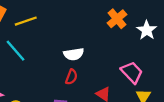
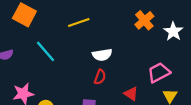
yellow line: (26, 21) -> (79, 23), moved
pink trapezoid: (132, 72) -> (159, 73), turned -75

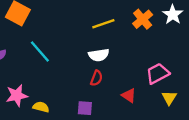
yellow line: (79, 23) -> (103, 24), moved
white star: (173, 31) -> (173, 15), moved

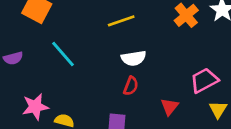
yellow line: (103, 24) -> (121, 21), moved
red triangle: (129, 95) -> (170, 107), turned 35

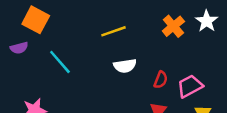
purple semicircle: (13, 58) -> (19, 48), moved
red semicircle: (131, 86) -> (161, 80), moved

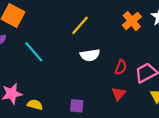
yellow line: (113, 31) -> (80, 25), turned -30

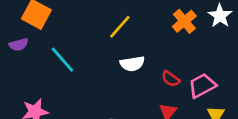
red semicircle: (121, 67) -> (171, 79), turned 104

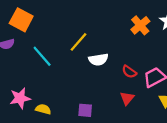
yellow line: (120, 27) -> (79, 42), moved

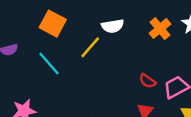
orange square: (21, 20) -> (53, 24), moved
white semicircle: (98, 60) -> (113, 26), moved

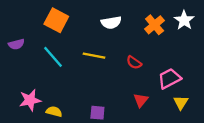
yellow line: (90, 47) -> (94, 56), moved, turned 60
red semicircle: (148, 81) -> (134, 62), moved

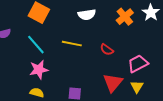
pink star: (30, 100) -> (39, 70), moved
red triangle: (141, 100) -> (113, 83), size x1.5
yellow triangle: (181, 102) -> (137, 87), moved

